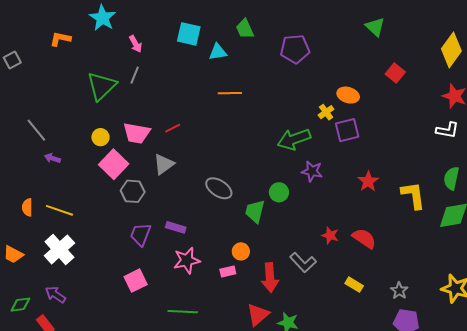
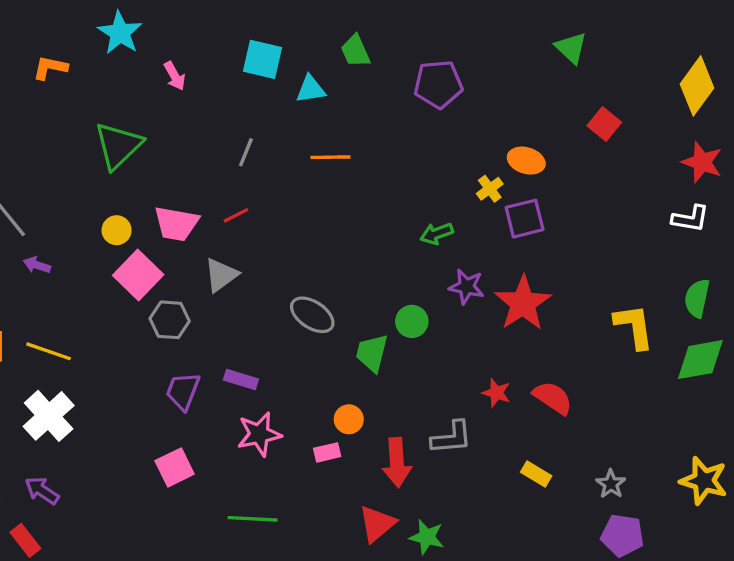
gray line: (135, 75) -> (246, 152), moved
green arrow: (294, 139) -> (437, 234), size x0.6
red star: (368, 181) -> (523, 303), moved, size x1.6
gray L-shape: (303, 262) -> (452, 438), turned -52

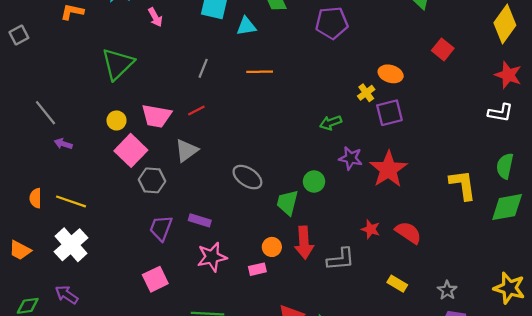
red arrow: (397, 462) -> (304, 243), moved

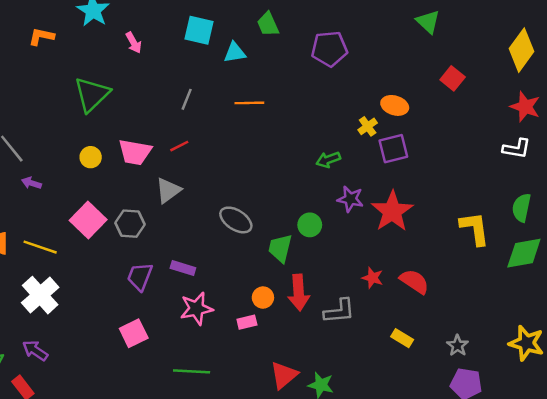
pink square: (131, 150) -> (88, 220), moved

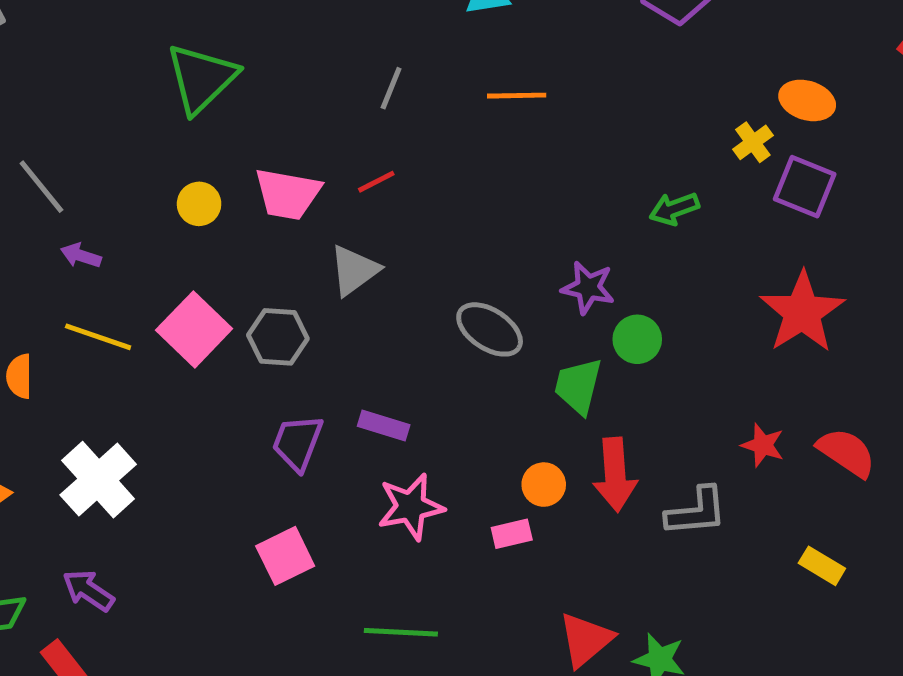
purple square: (393, 149) -> (805, 187), turned 36
purple star: (350, 199) -> (588, 288), moved
yellow line: (40, 247) -> (98, 337), moved

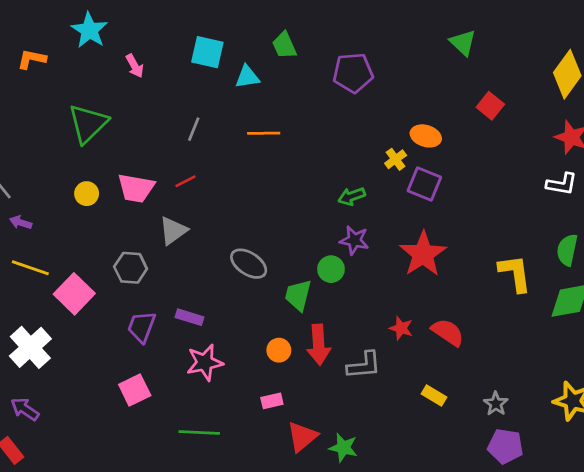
purple star: (588, 288) -> (354, 240), moved
pink square: (194, 329) -> (74, 294), moved
pink rectangle: (512, 534) -> (272, 401), moved

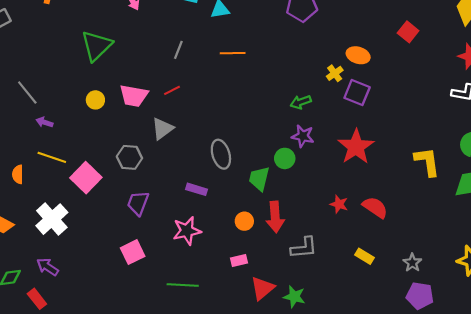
gray ellipse: (249, 264) -> (221, 154), turned 40
purple rectangle: (190, 317) -> (196, 189), moved
gray L-shape: (364, 365) -> (304, 248), moved

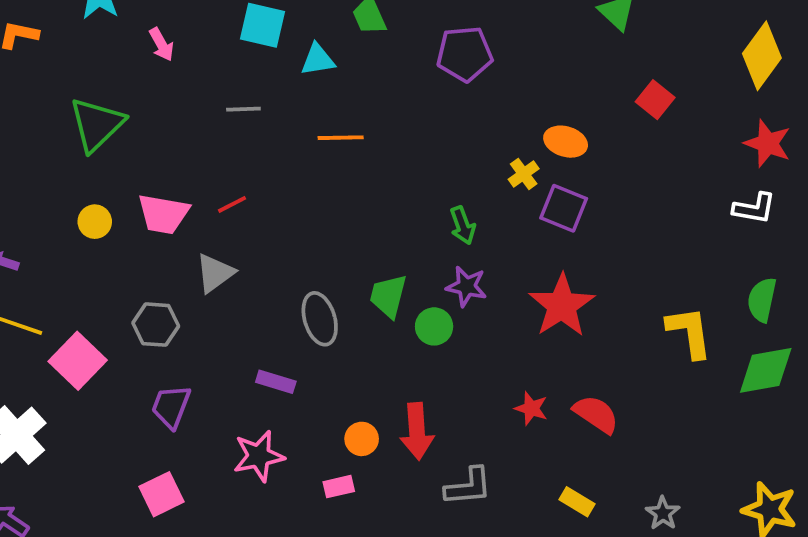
gray line: (178, 50) -> (243, 109), moved, turned 66
green arrow: (301, 102) -> (463, 225), turned -90
green trapezoid: (259, 179) -> (388, 296), moved
pink rectangle: (239, 261) -> (339, 487), moved

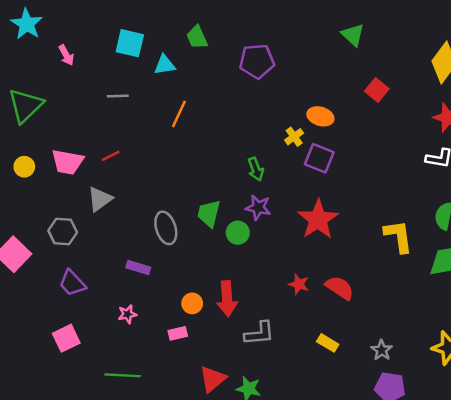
orange line: (341, 138) -> (179, 114), turned -64
purple trapezoid: (171, 407) -> (72, 283), turned -64
pink star: (259, 456) -> (127, 314), size x0.6

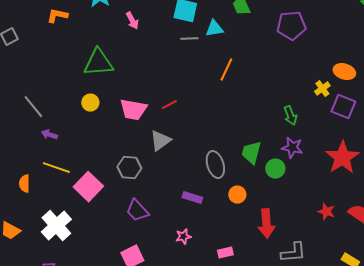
gray line: (118, 96) -> (189, 39), moved
green triangle: (25, 106) -> (98, 63), turned 40
yellow circle: (24, 167) -> (90, 103), moved
orange circle: (192, 303) -> (237, 195), moved

